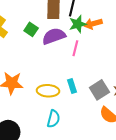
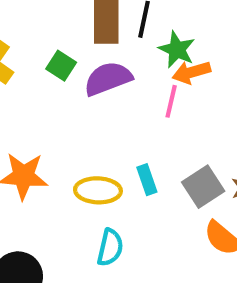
green star: (78, 24) -> (177, 50), moved, turned -30
orange arrow: (93, 24) -> (191, 72), moved
pink line: (75, 48) -> (171, 101), moved

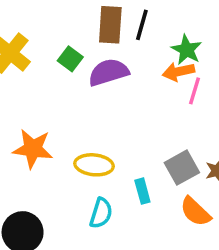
green star: (177, 50) -> (187, 50), moved
pink line: (171, 101) -> (195, 91), moved
cyan rectangle: (147, 180) -> (142, 191), moved

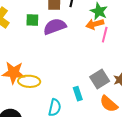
green square: (70, 59) -> (32, 20), turned -32
yellow ellipse: (94, 165) -> (29, 81), moved

